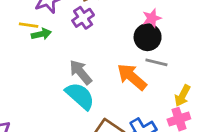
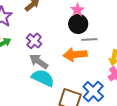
purple cross: (83, 18) -> (34, 41), moved
orange arrow: (132, 77) -> (75, 55), turned -30

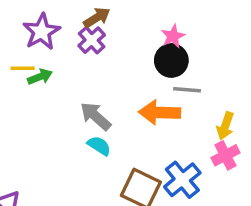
purple cross: (34, 41) -> (92, 40), moved
cyan semicircle: (43, 78) -> (99, 146), size x0.6

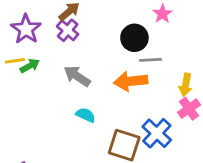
pink star: (173, 36) -> (162, 14), moved
gray arrow: (96, 116) -> (77, 76), moved

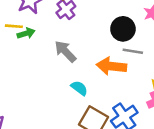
cyan semicircle: (86, 115) -> (79, 88), moved

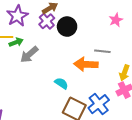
black circle: (123, 29) -> (67, 27), moved
gray arrow: (65, 51) -> (29, 55), moved, turned -84

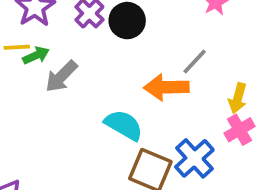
gray line: (102, 51) -> (195, 61), turned -49
cyan semicircle: (61, 83) -> (124, 125), size x1.5

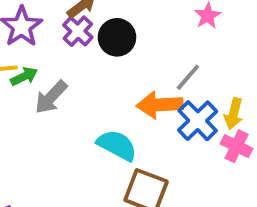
pink cross: (239, 130) -> (237, 146), turned -32
blue cross: (194, 158) -> (198, 121), moved

